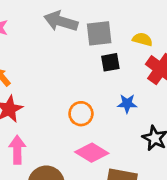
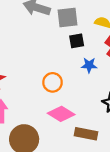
blue star: (127, 104) -> (89, 65), moved

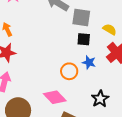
orange circle: (53, 82) -> (69, 71), moved

